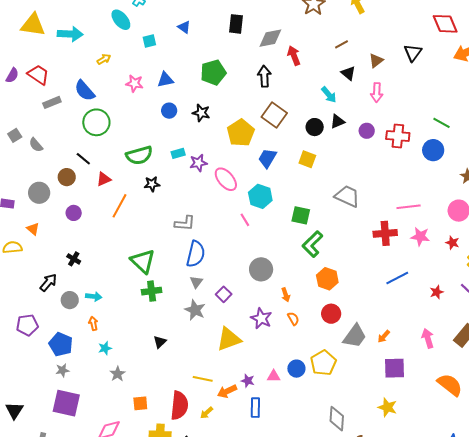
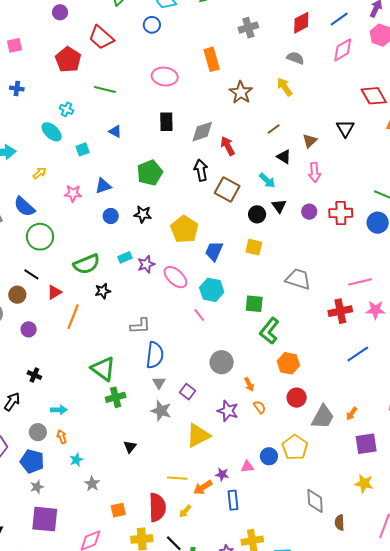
brown square: (274, 115) -> (227, 190), moved
black triangle: (337, 121) -> (279, 206), turned -35
gray circle: (70, 300) -> (38, 432), moved

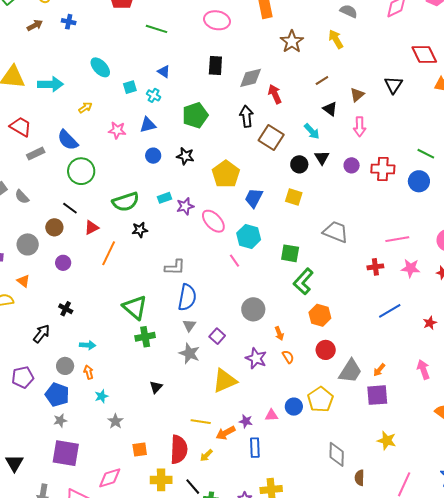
cyan cross: (66, 109) -> (154, 95), moved
red cross: (340, 311) -> (375, 267), size x0.7
purple square: (366, 444) -> (377, 395), moved

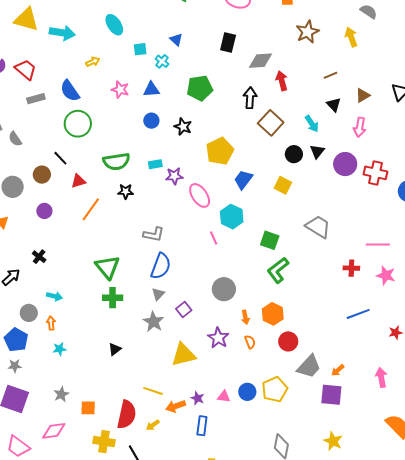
purple circle: (352, 165) -> (345, 164), size x1.5
orange hexagon: (320, 315) -> (273, 314), moved
gray star: (115, 421) -> (61, 394), moved

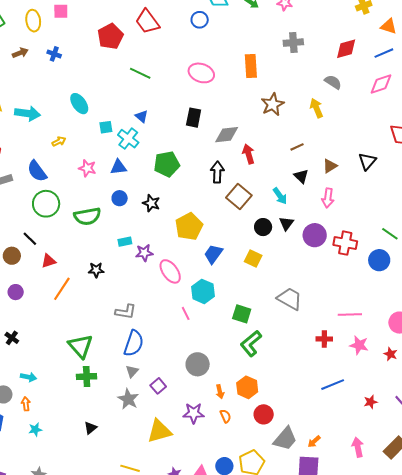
cyan cross: (162, 61) -> (128, 139), size x1.5
green semicircle: (116, 161) -> (87, 216), moved
purple star: (218, 338) -> (194, 413), turned -30

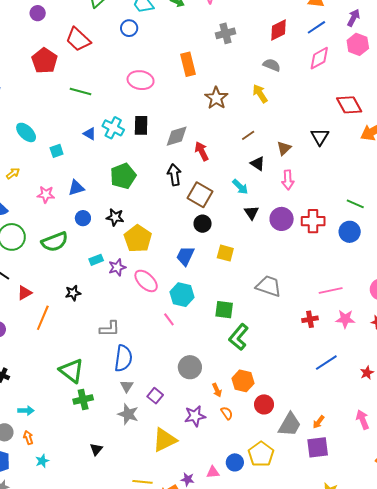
cyan cross: (128, 139) -> (113, 128), moved
yellow pentagon: (189, 226) -> (138, 239), moved
black circle: (263, 227) -> (203, 224), moved

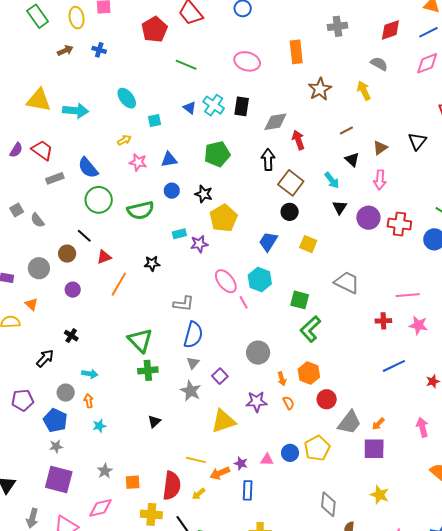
yellow arrow: (13, 173) -> (124, 140), moved
pink ellipse: (146, 281) -> (226, 281), moved

